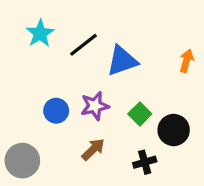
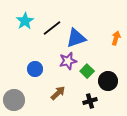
purple star: (95, 106) -> (68, 61), moved

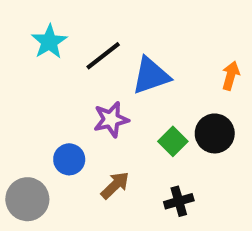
purple star: (68, 61) -> (111, 119), moved
blue circle: (35, 69) -> (69, 159), moved
black circle: (108, 81) -> (215, 133), moved

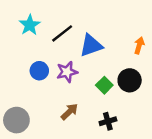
blue circle: (69, 159) -> (39, 71), moved

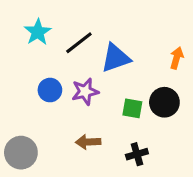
green square: (104, 85) -> (132, 108), turned -35
brown arrow: (69, 112) -> (88, 142), turned -138

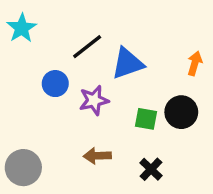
cyan star: (38, 32) -> (22, 28), moved
blue circle: (50, 90) -> (55, 84), moved
black cross: (137, 154) -> (151, 169), turned -30

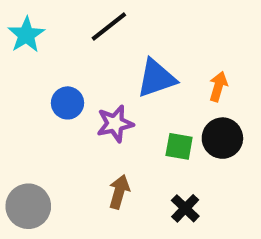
black line: (87, 47) -> (109, 27), moved
orange arrow: (195, 63) -> (218, 86), moved
brown arrow: (97, 156) -> (119, 192), turned 108

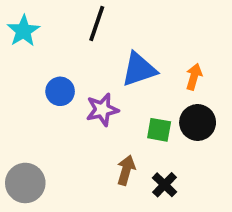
black line: (109, 27) -> (97, 24), turned -33
brown arrow: (119, 192) -> (126, 170), moved

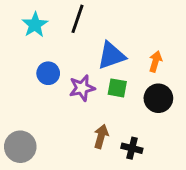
cyan star: (23, 31) -> (35, 25), moved
green square: (159, 130) -> (117, 88), moved
black cross: (165, 185) -> (132, 148), turned -30

